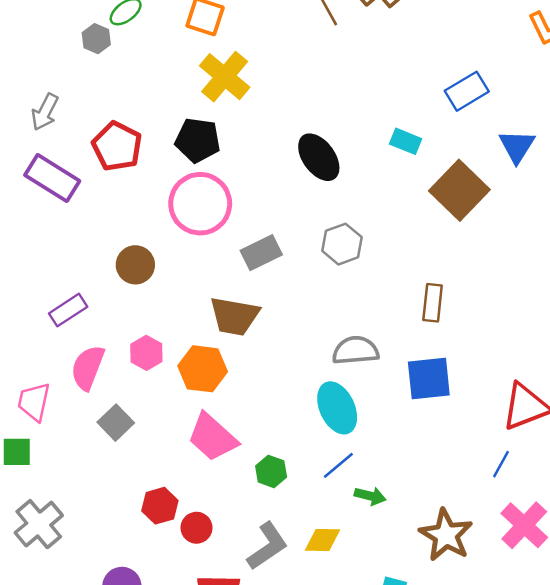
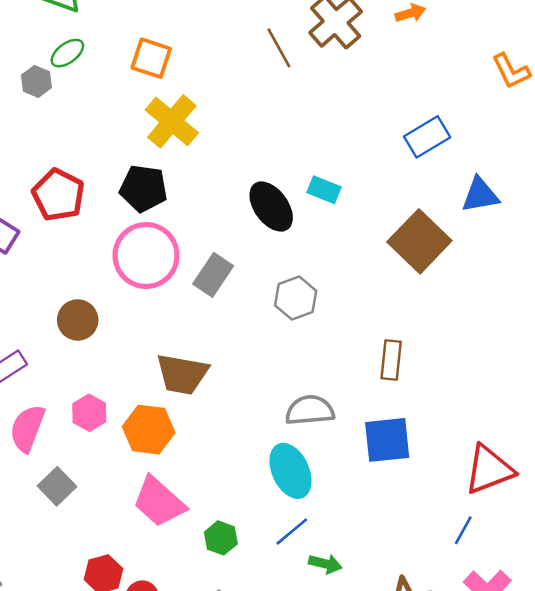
cyan rectangle: (406, 141) -> (324, 190), moved
blue triangle: (517, 146) -> (480, 195), turned 48
gray rectangle: (261, 253) -> (213, 275), moved, turned -30

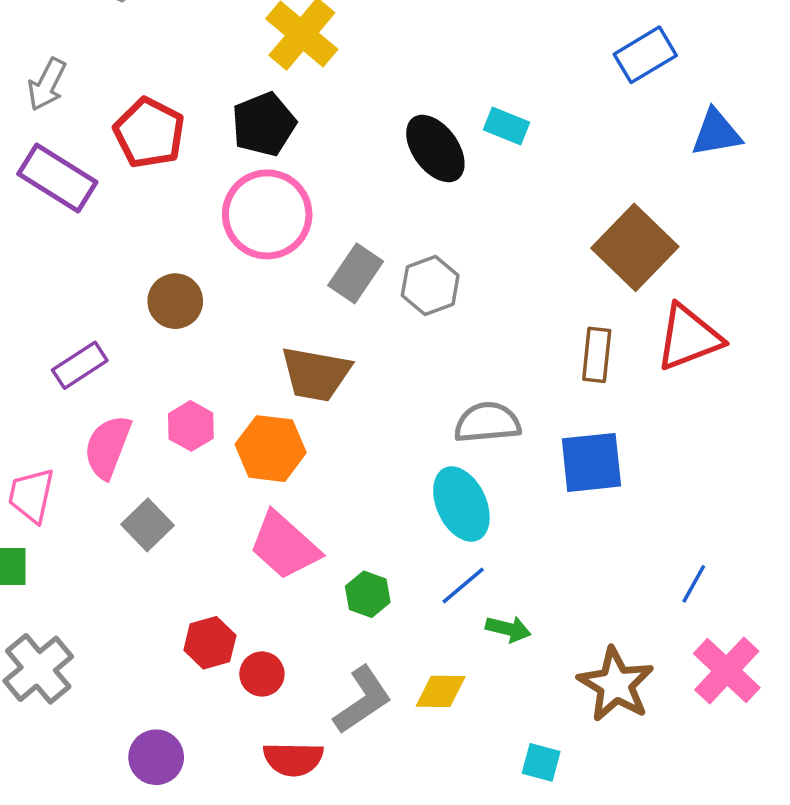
black pentagon: (143, 188) -> (264, 124), turned -30
brown square: (419, 241) -> (635, 247), moved
gray rectangle: (213, 275) -> (356, 273), moved
gray hexagon: (296, 298) -> (430, 286), moved
red triangle: (489, 470) -> (689, 338), moved

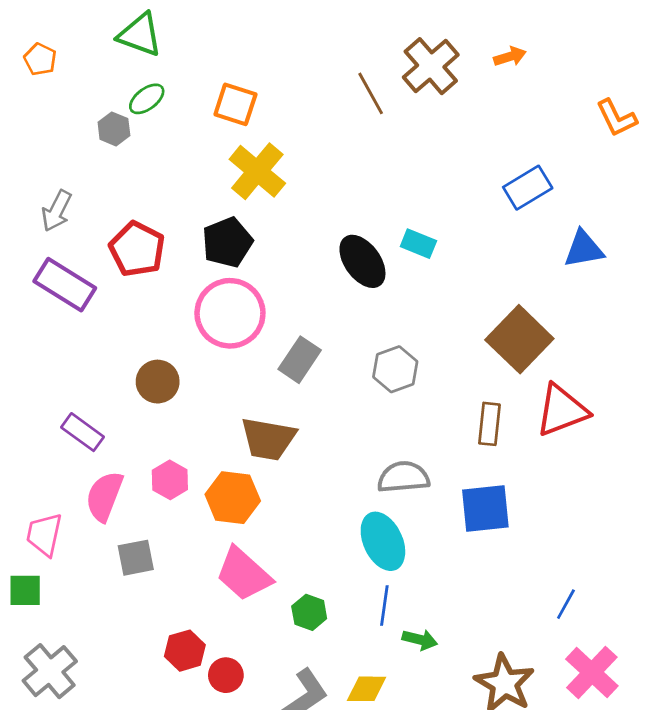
gray hexagon: (430, 286) -> (395, 369), moved
purple rectangle: (80, 365) -> (83, 432), turned 69
gray square: (147, 525) -> (136, 558), turned 33
blue line: (463, 586) -> (384, 606), turned -42

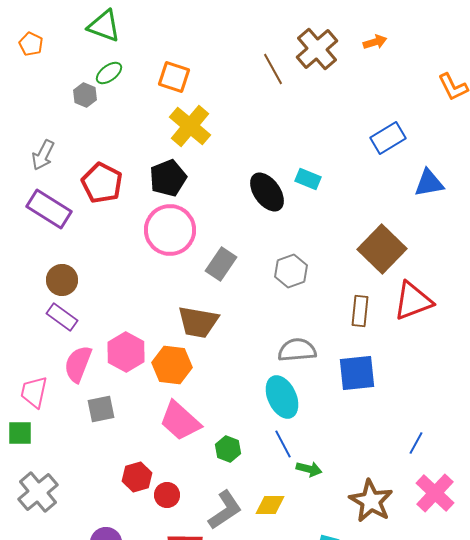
brown circle: (158, 382) -> (62, 280), moved
pink hexagon: (170, 480) -> (126, 352), size x1.4
blue line: (384, 606) -> (283, 444), turned -36

